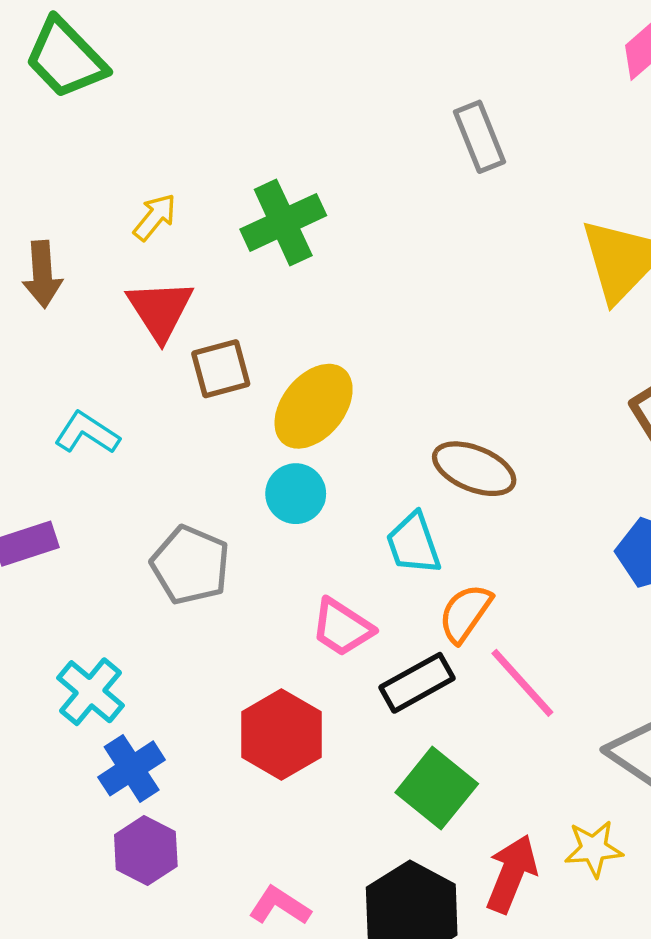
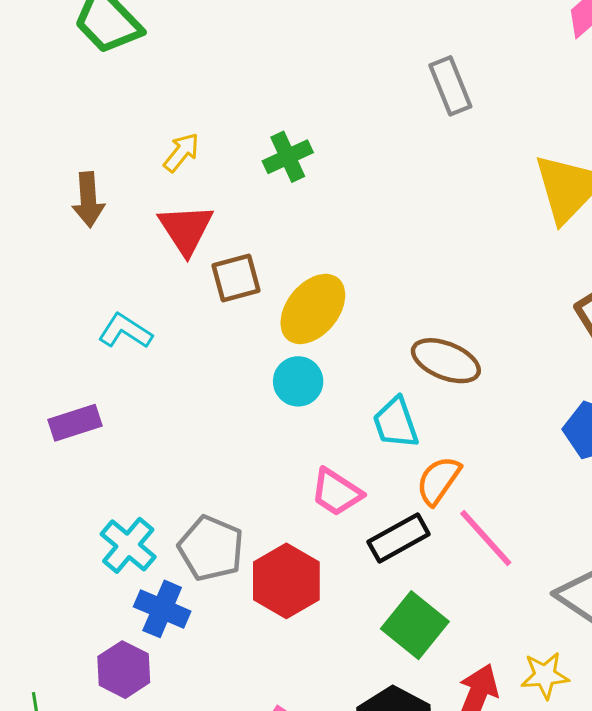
green cross: (283, 222) -> (288, 157), size x0.7
gray pentagon: (190, 565) -> (211, 548), moved
blue cross: (132, 768) -> (162, 609), turned -34
purple hexagon: (146, 851) -> (124, 670), moved

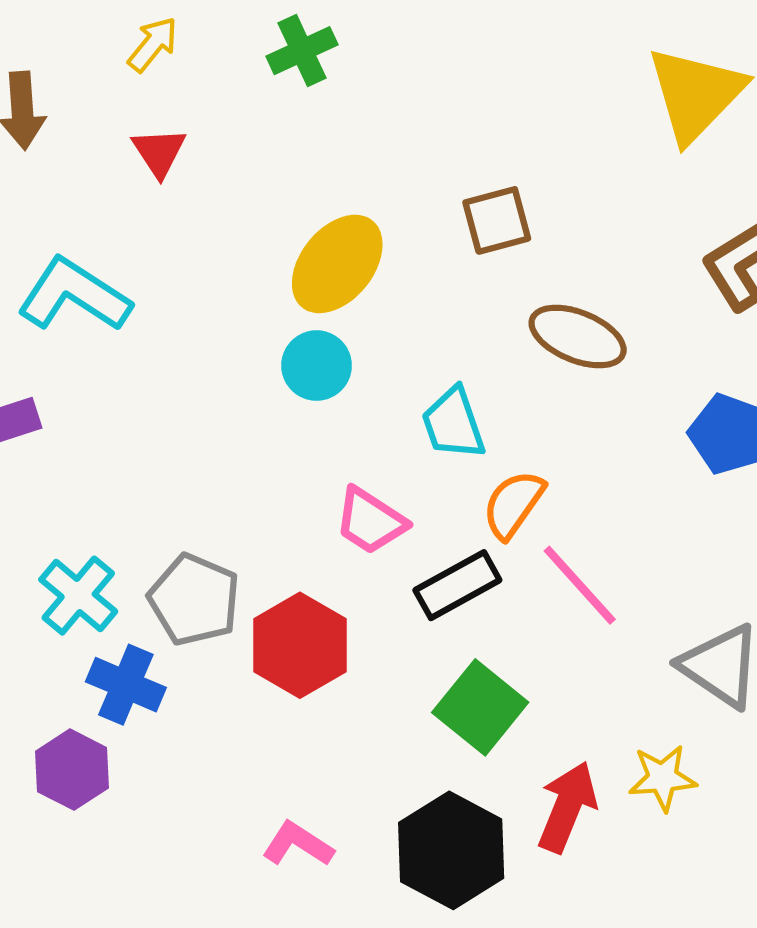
red triangle: (186, 229) -> (159, 152), size x0.7
brown square: (236, 278) -> (497, 220), moved
cyan L-shape: (125, 331) -> (74, 295), size x1.5
brown ellipse: (446, 361) -> (578, 337), moved

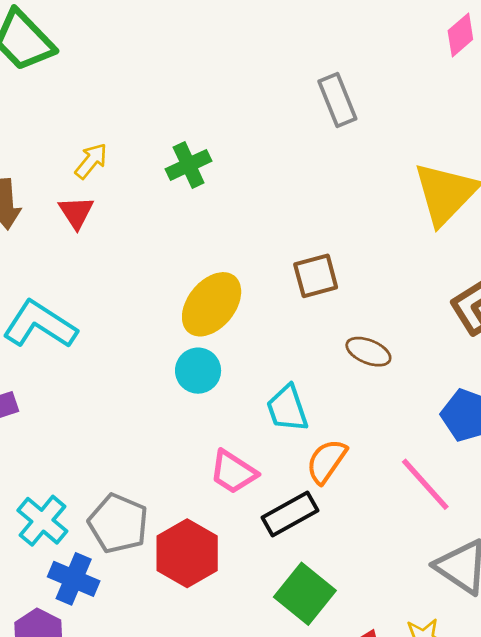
red triangle: (159, 152) -> (76, 212), moved
brown ellipse: (578, 337) -> (368, 352), size x0.7
pink line: (580, 585) -> (425, 484), moved

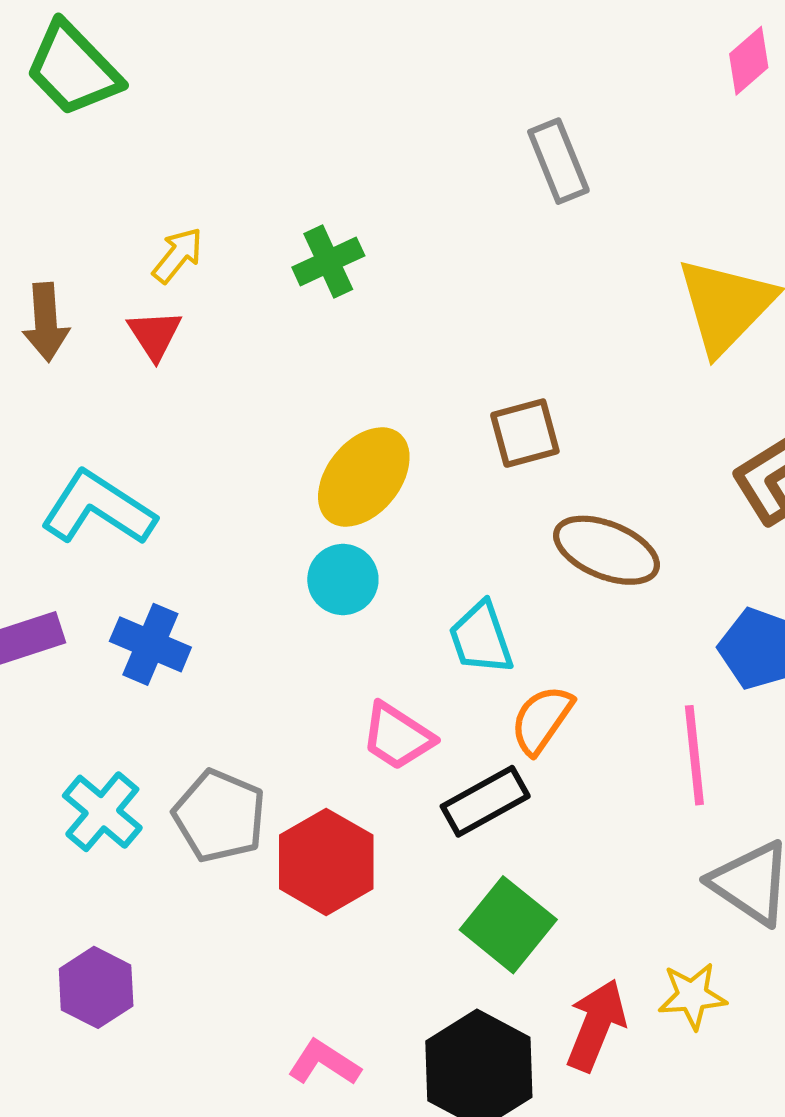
brown ellipse: (368, 352) -> (607, 550), size x1.5
pink line: (425, 484) -> (694, 755), turned 36
blue cross: (74, 579) -> (150, 644), moved

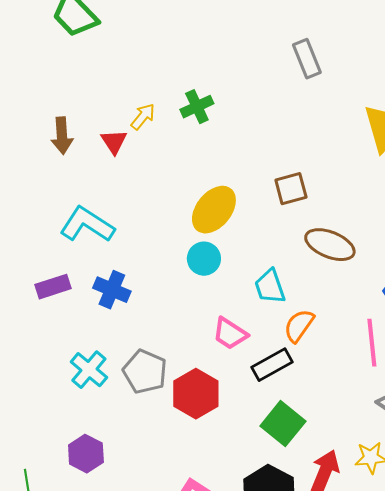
yellow arrow: (178, 255) -> (143, 117), moved

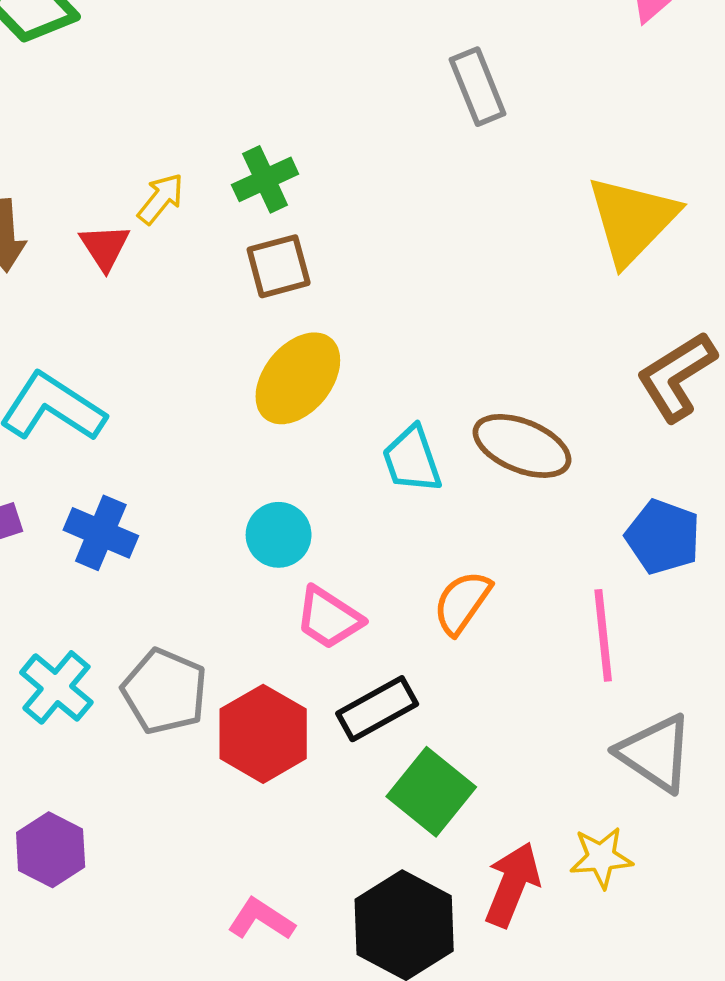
brown square: (291, 189) -> (279, 266), moved
cyan circle: (204, 259) -> (279, 535), moved
cyan trapezoid: (270, 287) -> (412, 459), moved
black rectangle: (272, 365) -> (377, 709), moved

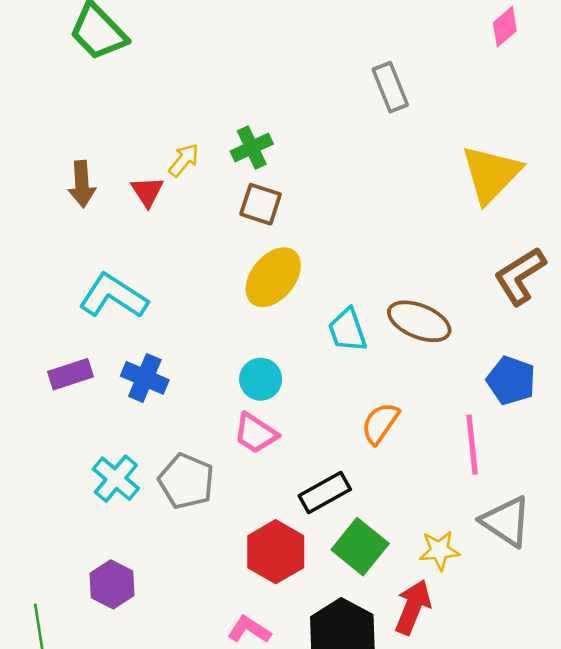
brown square: (279, 266) -> (261, 204), turned 33
pink trapezoid: (329, 618) -> (256, 433), moved
red hexagon: (263, 734) -> (276, 552), moved
yellow star: (601, 857) -> (439, 550), moved

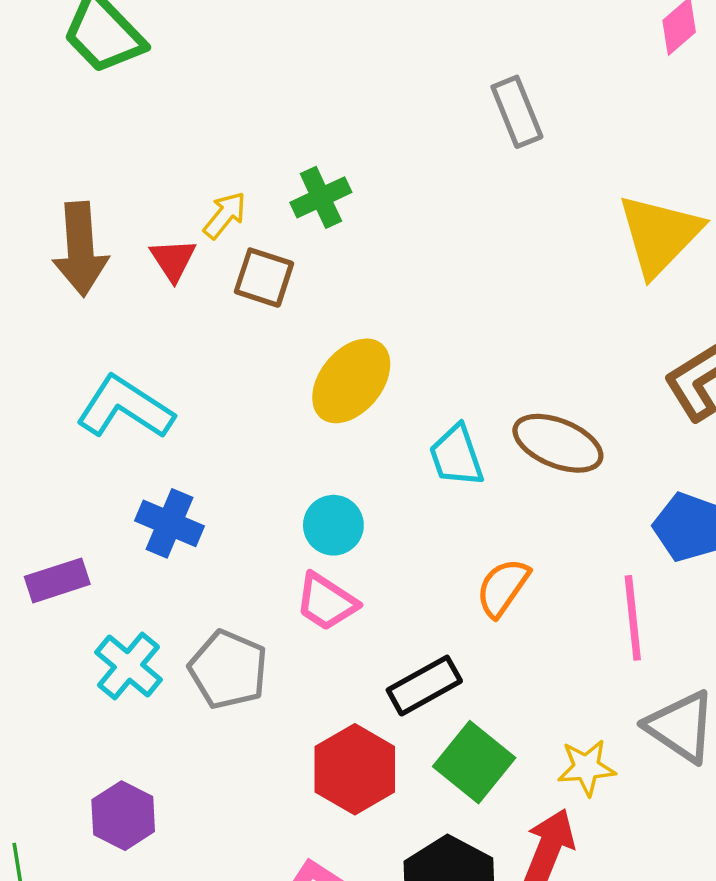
brown arrow: (82, 184) -> (80, 249), size x1.4
brown square: (261, 204) -> (264, 278), moved
purple rectangle: (71, 374) -> (57, 580), moved

